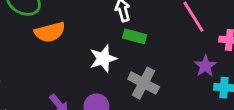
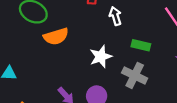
green rectangle: (135, 36) -> (141, 45), moved

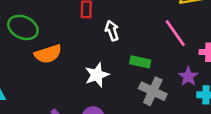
gray cross: (135, 75) -> (153, 91), moved

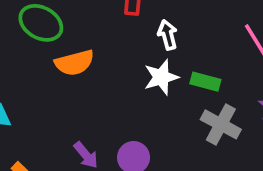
white star: (97, 75) -> (161, 77), moved

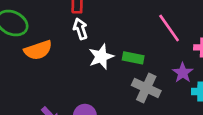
white arrow: (168, 35) -> (80, 29), moved

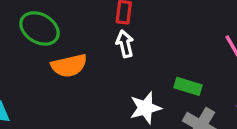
white star: (101, 57) -> (145, 108), moved

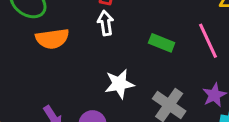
green rectangle: (188, 86) -> (162, 43), moved

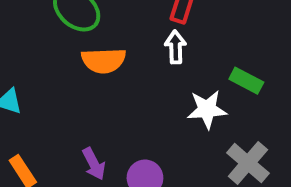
white star: (119, 84) -> (207, 109), moved

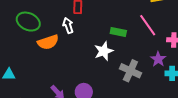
white arrow: (176, 47) -> (68, 25), moved

